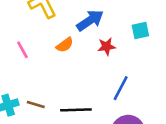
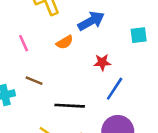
red star: (107, 46) -> (102, 62), moved
brown line: (36, 104) -> (34, 81), moved

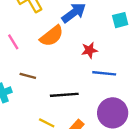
orange semicircle: (65, 42) -> (52, 36), size x1.5
blue line: (115, 89) -> (104, 73), turned 70

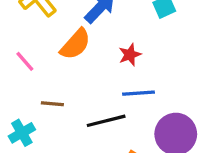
blue line: (104, 73) -> (139, 93), moved

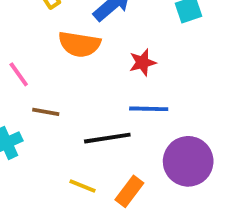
orange semicircle: (75, 44) -> (79, 44), turned 52
pink line: (25, 61) -> (19, 74), moved

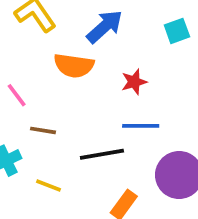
yellow line: (82, 186) -> (49, 186), moved

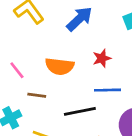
orange semicircle: (74, 66) -> (60, 66), moved

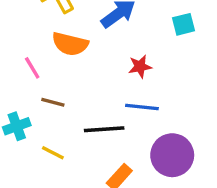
orange semicircle: (60, 66) -> (70, 44), moved

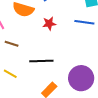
red star: (140, 67) -> (49, 24), moved
blue line: (142, 107) -> (84, 22), moved

